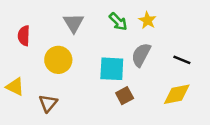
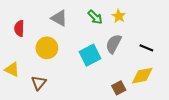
gray triangle: (74, 23) -> (59, 18), turned -30
cyan square: (112, 69) -> (90, 55), turned -30
brown square: (125, 96) -> (119, 88), moved

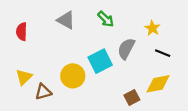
yellow star: (119, 16) -> (152, 28), moved
yellow circle: (47, 48) -> (73, 76), moved
yellow triangle: (12, 69) -> (24, 77), moved, turned 49
brown triangle: (39, 83) -> (43, 92), turned 35

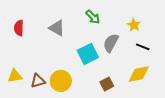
gray triangle: (66, 20) -> (57, 28), moved
yellow circle: (73, 76) -> (61, 81), moved
yellow triangle: (24, 77) -> (15, 76), moved, turned 35
brown square: (132, 97) -> (107, 84), moved

